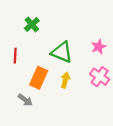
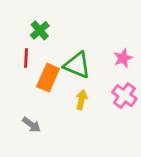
red line: (15, 56) -> (26, 58), moved
orange rectangle: (39, 78) -> (48, 78), moved

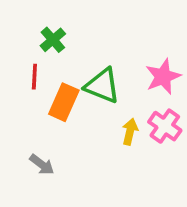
pink star: (123, 58) -> (163, 77), size x1.4
yellow arrow: (81, 100) -> (130, 132), moved

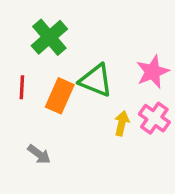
green cross: (53, 40) -> (49, 37), size x1.5
red line: (34, 77) -> (22, 87), moved

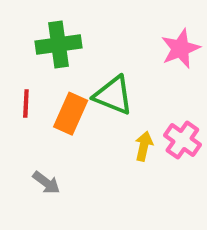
green cross: (49, 37) -> (58, 44), turned 33
pink star: (153, 72) -> (180, 49), moved

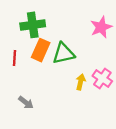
green triangle: (113, 95) -> (64, 53), turned -35
orange rectangle: (71, 114) -> (41, 50), moved

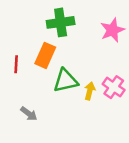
green cross: (33, 25) -> (61, 22), moved
green triangle: (64, 53) -> (66, 81), moved

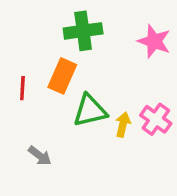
pink star: (112, 30) -> (154, 41), turned -30

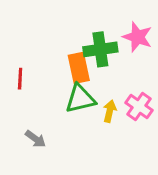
green cross: (83, 31) -> (100, 49), moved
orange rectangle: (62, 76) -> (79, 68), moved, turned -36

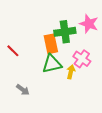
red line: (20, 79) -> (13, 51), turned -48
pink cross: (139, 106) -> (82, 59), moved

